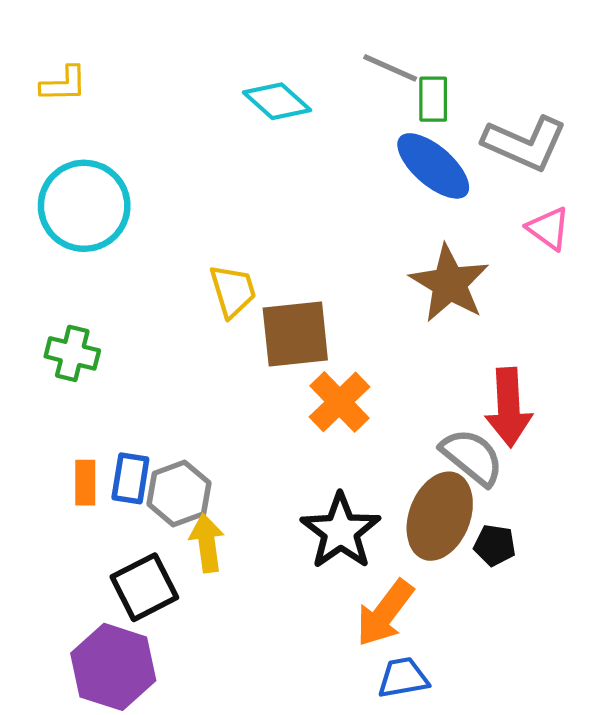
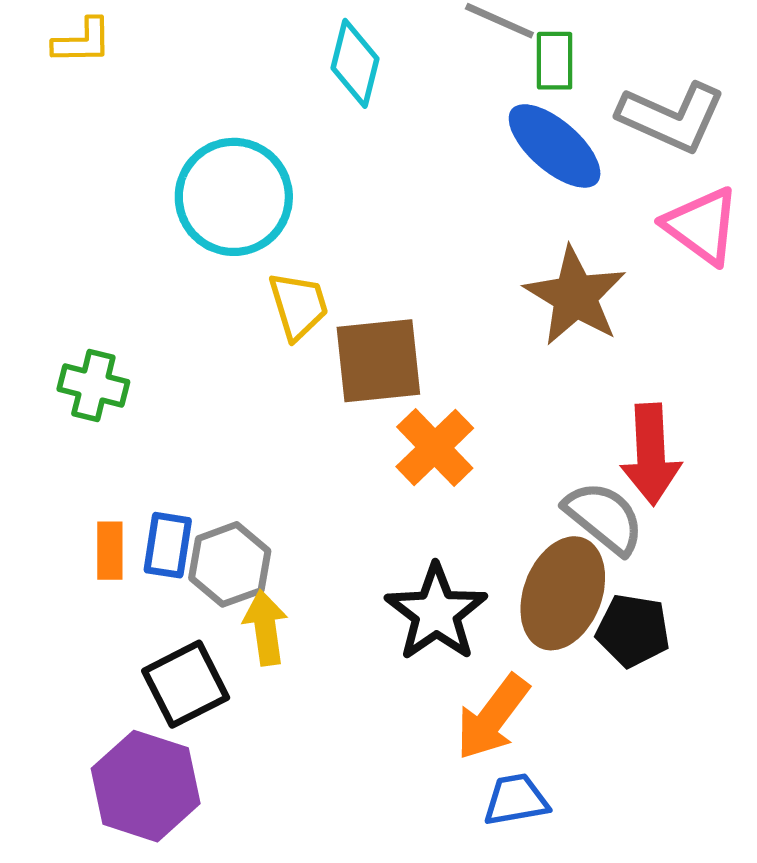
cyan diamond: (277, 101) -> (355, 63), turned 62
cyan circle: (84, 206) -> (234, 197), moved
pink triangle: (549, 228) -> (702, 226), size x1.4
black pentagon: (495, 545) -> (633, 631), size x1.4

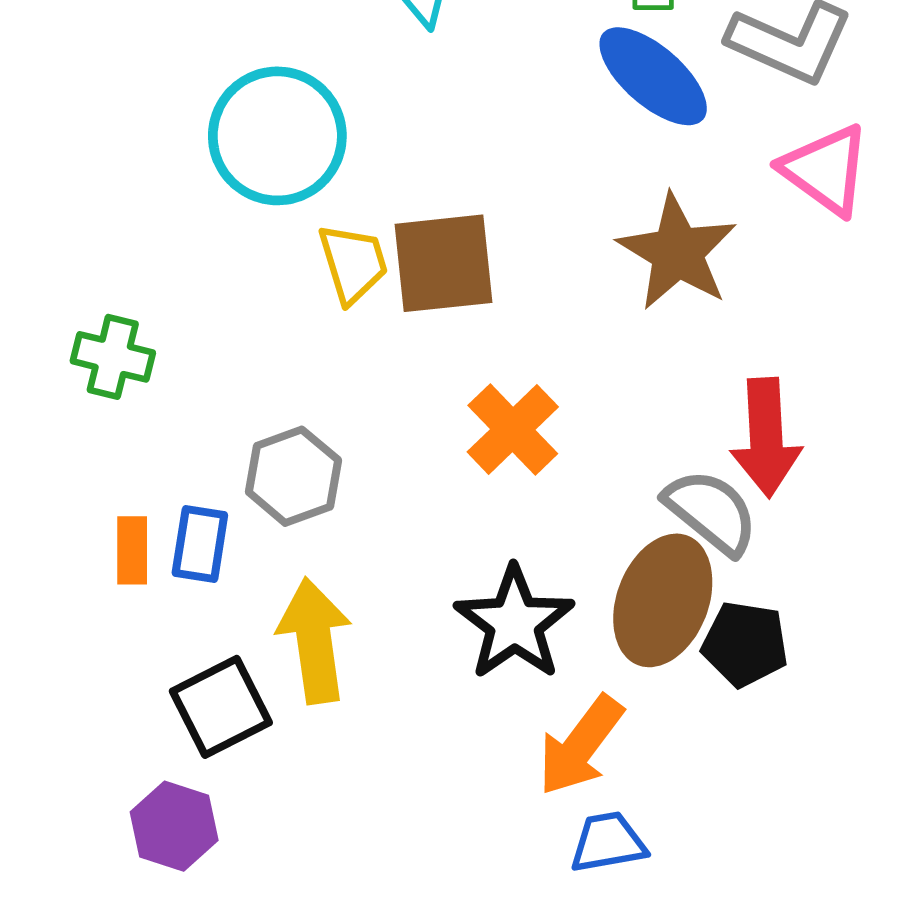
brown square: (378, 361) -> (443, 263), moved
gray hexagon: (230, 564) -> (293, 476), moved
yellow arrow: (265, 628) -> (314, 641), size x1.4
purple hexagon: (146, 786) -> (174, 826), size x0.7

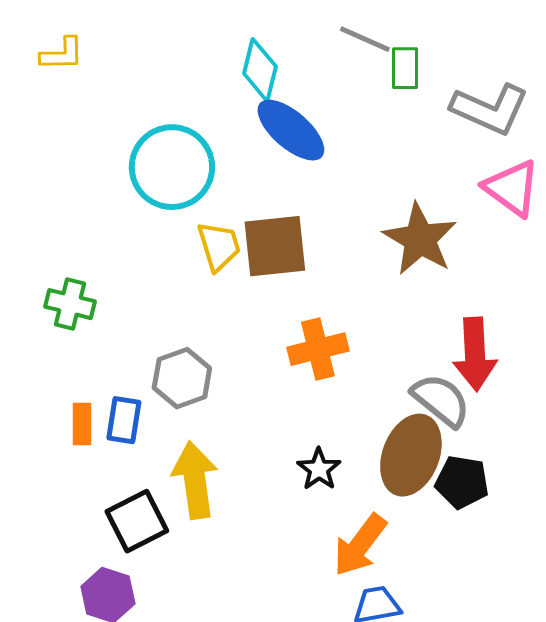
blue ellipse: (653, 76) -> (291, 130), moved
orange cross: (513, 429) -> (318, 349), turned 30
black star: (514, 623) -> (319, 469), size x0.6

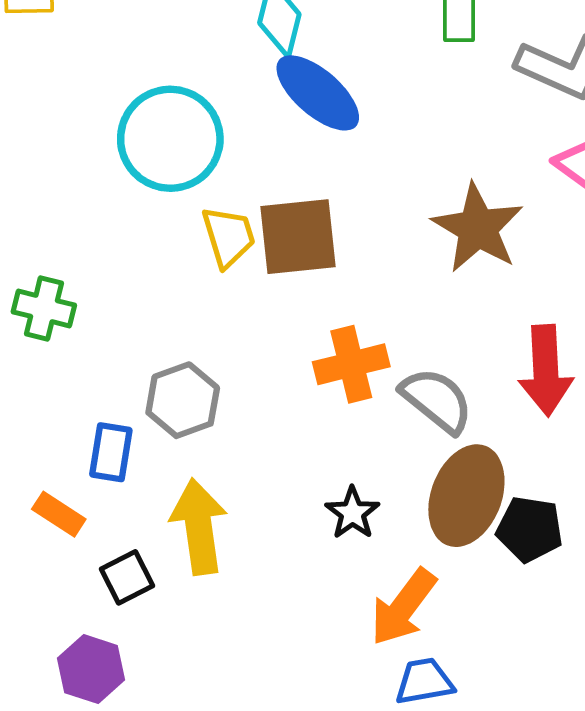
gray semicircle: (441, 400) -> (437, 400), moved
orange rectangle: (82, 424) -> (59, 514), moved, turned -57
black square: (137, 521) -> (127, 577), size x0.7

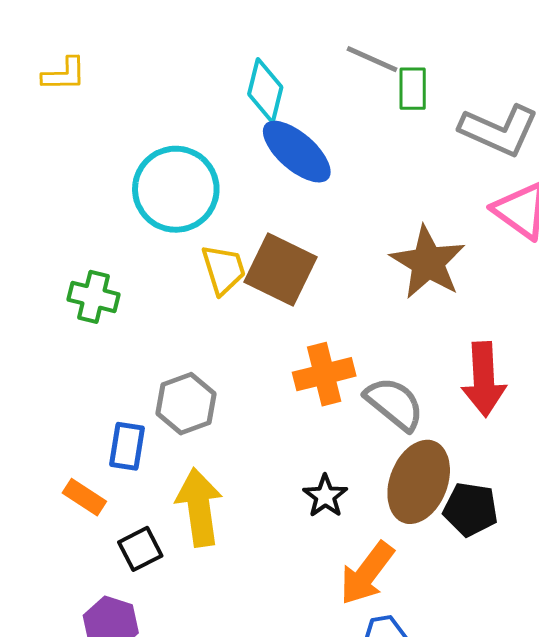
brown square: (298, 237) -> (280, 269), turned 32
green cross: (44, 309) -> (93, 297), moved

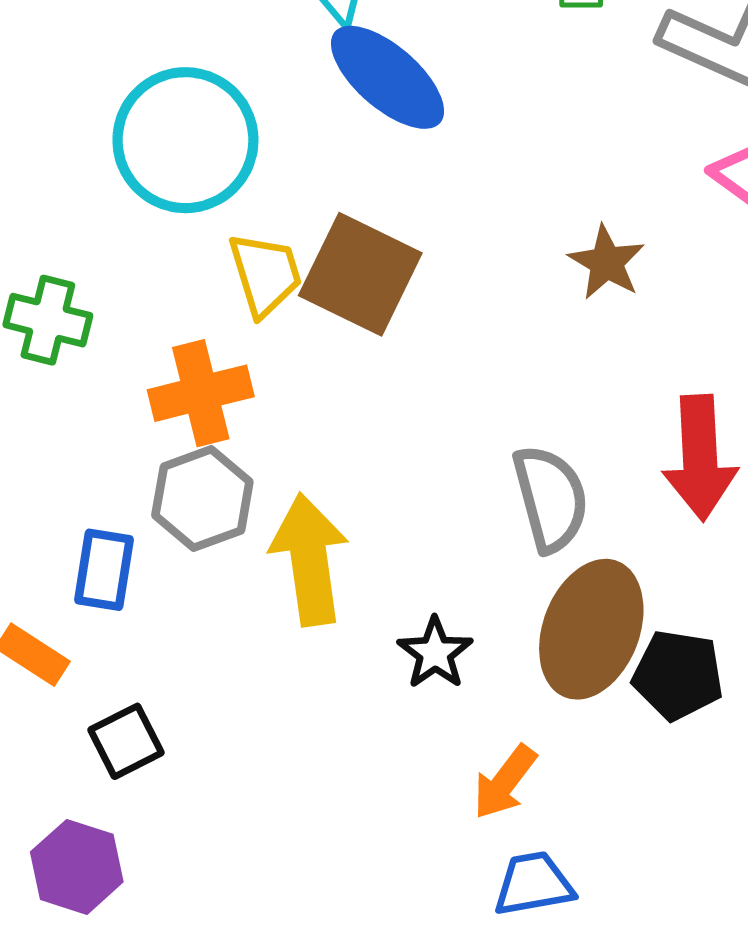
brown star: (428, 262) -> (607, 262), size x0.6
orange cross: (324, 374) -> (201, 393), moved
gray semicircle: (394, 404) -> (551, 498), turned 36
yellow arrow: (199, 507) -> (309, 560), moved
orange arrow: (367, 573) -> (505, 782), size x0.7

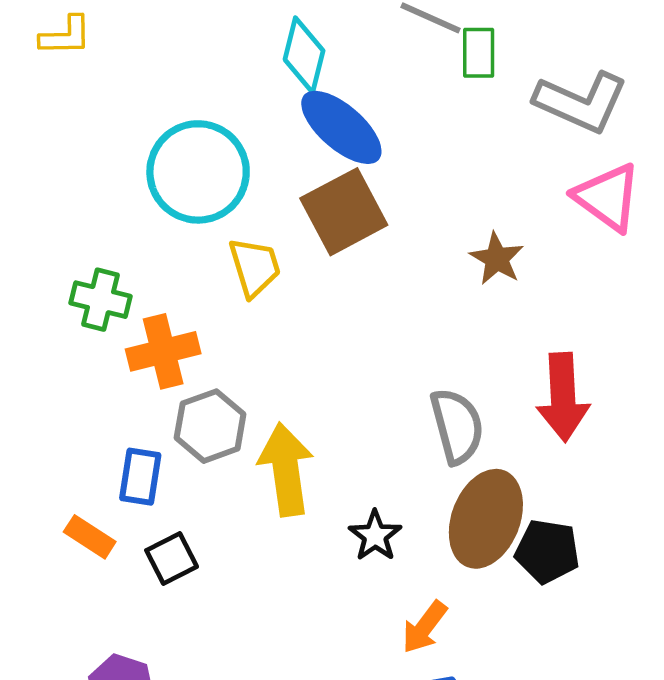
brown square: (360, 274) -> (344, 212), moved, turned 36
orange cross: (201, 393) -> (163, 351), moved
black square: (126, 741) -> (172, 559), moved

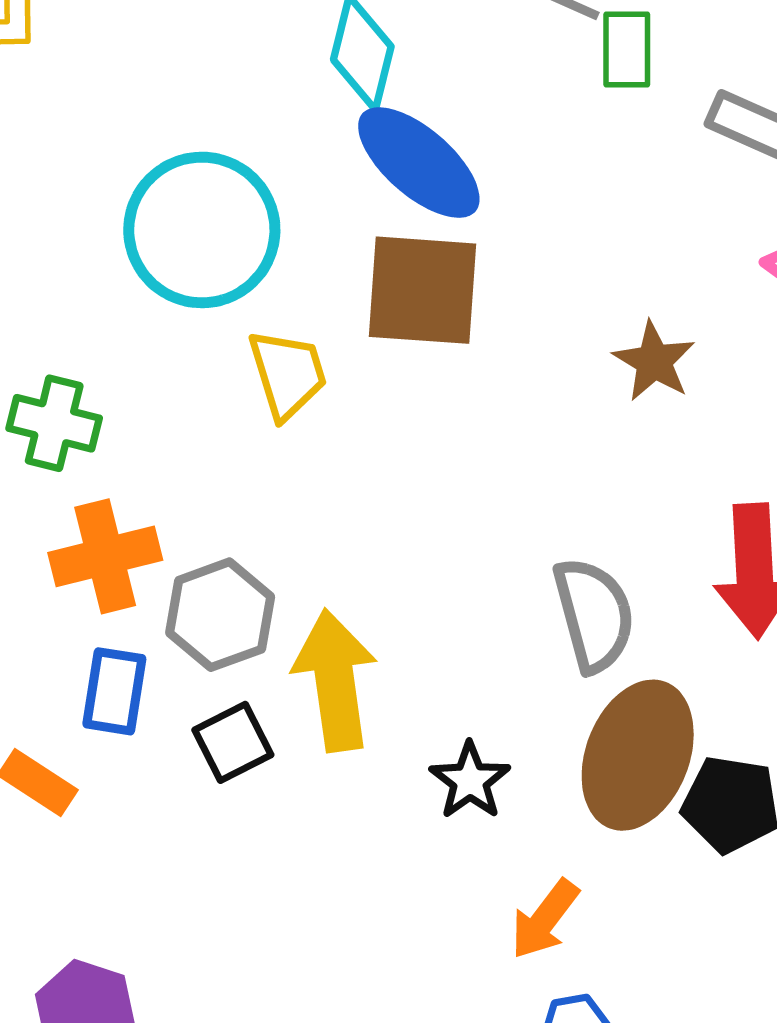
brown square: (344, 212) -> (422, 290), turned 32
orange cross: (163, 351) -> (105, 556), moved
black square: (172, 559) -> (233, 742), moved

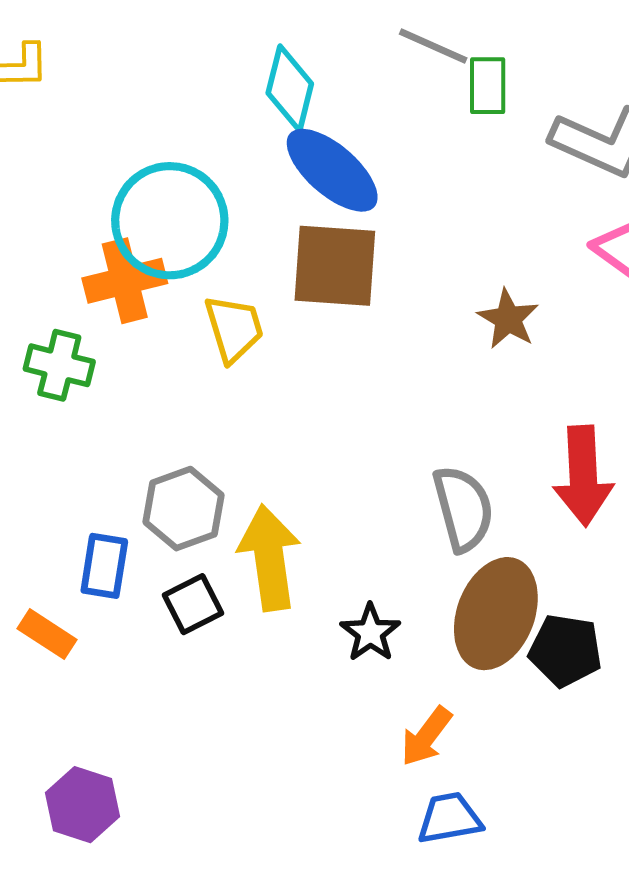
orange cross: (105, 556) -> (125, 281), moved

